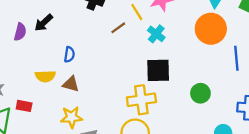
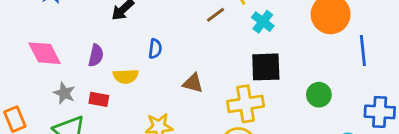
purple semicircle: (20, 32) -> (96, 55), moved
brown triangle: (71, 84) -> (193, 83), moved
red rectangle: (24, 106) -> (99, 99), moved

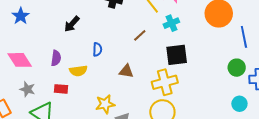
brown line: (215, 15) -> (140, 35), moved
cyan cross: (263, 22) -> (171, 23), turned 35
gray star: (64, 93) -> (27, 89), moved
green circle: (319, 95) -> (237, 68), moved

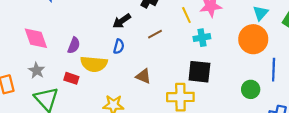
black arrow: (72, 24) -> (122, 21), moved
brown line: (140, 35) -> (155, 34), moved
green circle: (237, 68) -> (251, 89), moved
yellow semicircle: (78, 71) -> (94, 64), size x1.4

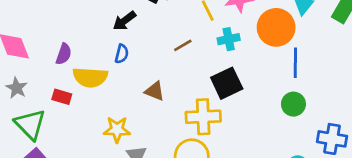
brown line: (155, 34) -> (183, 45), moved
orange circle: (253, 39) -> (276, 27), moved
blue line: (274, 70) -> (295, 63), moved
black square: (199, 72) -> (227, 83), turned -30

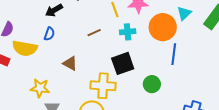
green circle: (293, 104) -> (152, 84), moved

